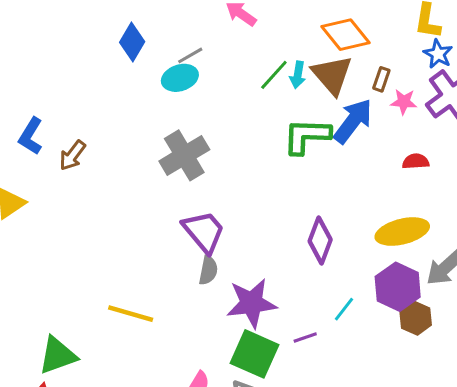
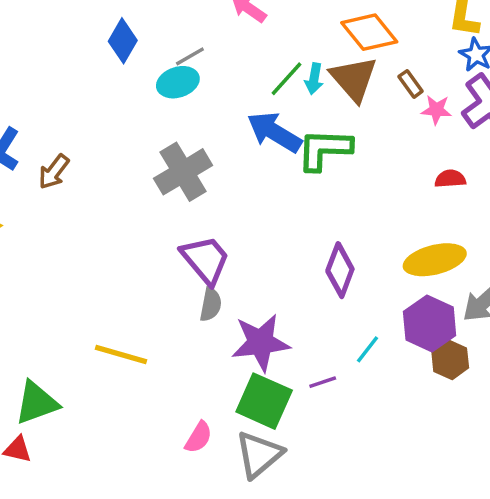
brown rectangle: (381, 79) -> (411, 84), turned -55
blue arrow: (353, 121) -> (274, 132), moved, turned -96

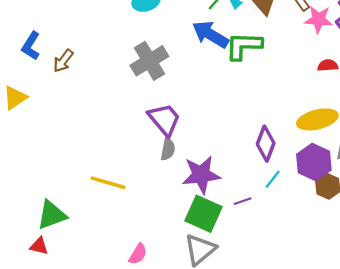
pink star: (436, 110) -> (319, 19), size x1.4
purple diamond: (340, 270) -> (266, 144), moved
pink semicircle: (199, 437) -> (138, 254), moved

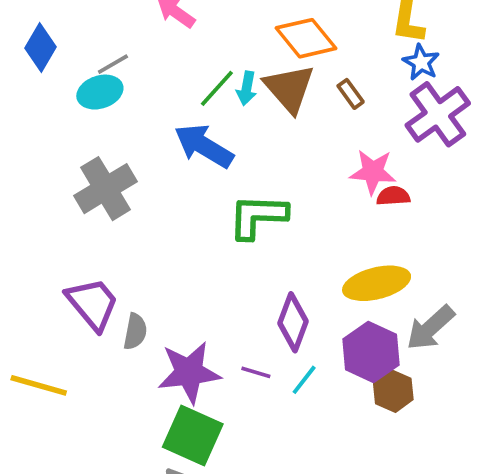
pink star: (319, 19) -> (373, 172), moved
green L-shape: (244, 46) -> (258, 216), moved
purple trapezoid: (164, 119) -> (93, 304), moved
purple line: (243, 201) -> (256, 372), moved, turned 36

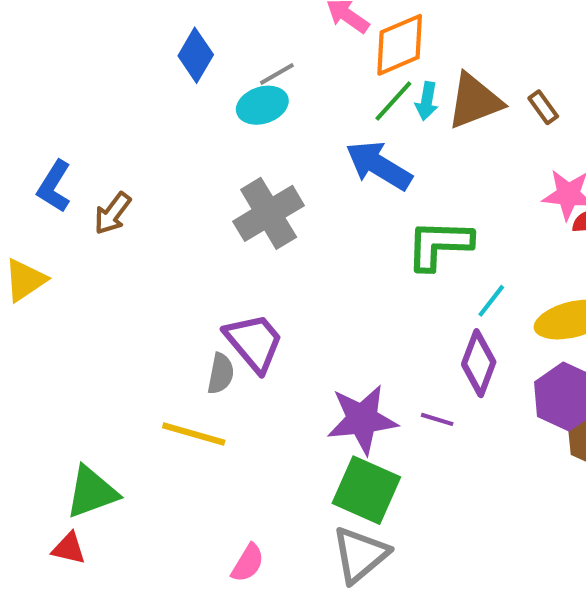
orange diamond: (306, 38) -> (400, 45), moved, turned -74
brown triangle: (289, 88) -> (475, 101), turned 50
gray semicircle: (135, 332) -> (221, 374), moved
cyan line: (304, 380) -> (491, 301), moved

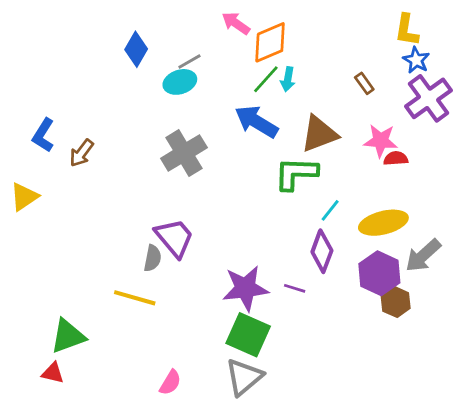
brown triangle: (475, 101) -> (319, 134), moved

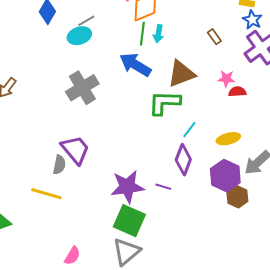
green line: (266, 79) -> (142, 34), turned -35
pink star: (381, 141) -> (226, 79), size x0.7
yellow ellipse: (383, 223) -> (228, 139), size x0.7

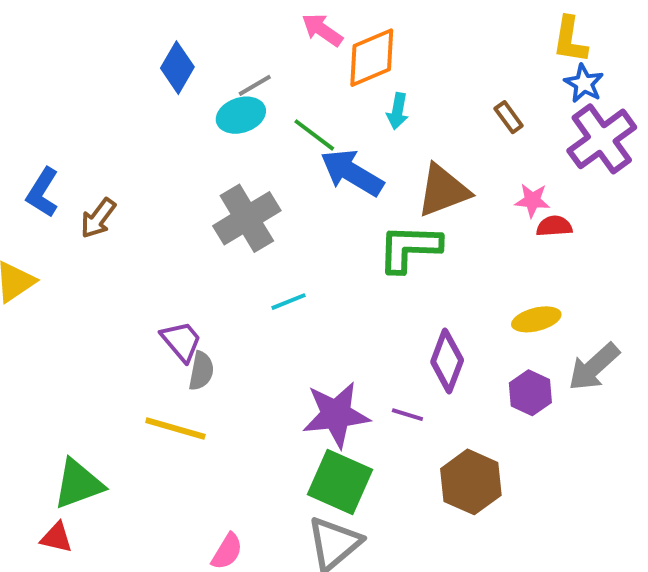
green line: (142, 34) -> (314, 135), moved, turned -60
cyan line: (189, 130) -> (288, 302), moved, turned 30
purple trapezoid: (75, 150) -> (181, 341), moved, size x0.7
purple hexagon: (225, 176) -> (530, 393), size x0.7
brown hexagon: (237, 197) -> (471, 482), moved, size x1.4

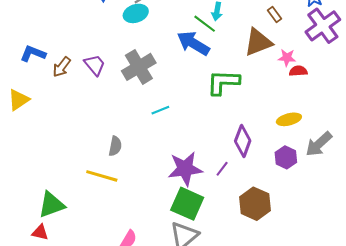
green line: (314, 135) -> (205, 24), moved
brown triangle: (443, 190) -> (258, 42), moved
blue L-shape: (43, 192) -> (33, 54), turned 80
purple trapezoid: (181, 341) -> (95, 65), moved
purple line: (407, 415) -> (222, 169), turned -70

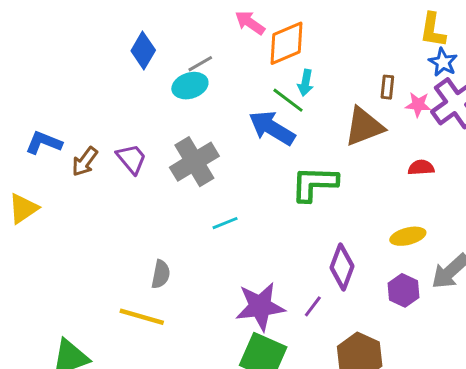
brown rectangle: (275, 14) -> (387, 87), turned 42
pink star: (287, 58) -> (418, 105), moved

